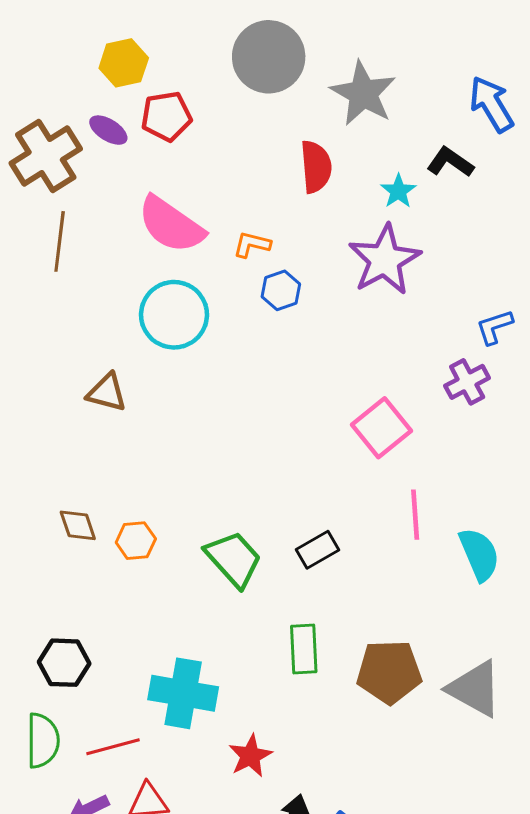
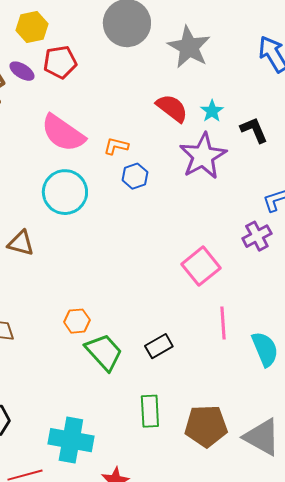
black L-shape: (450, 162) -> (254, 130), moved, turned 32
red semicircle: (316, 167) -> (172, 108), moved, turned -48
orange hexagon: (136, 541) -> (77, 321), moved

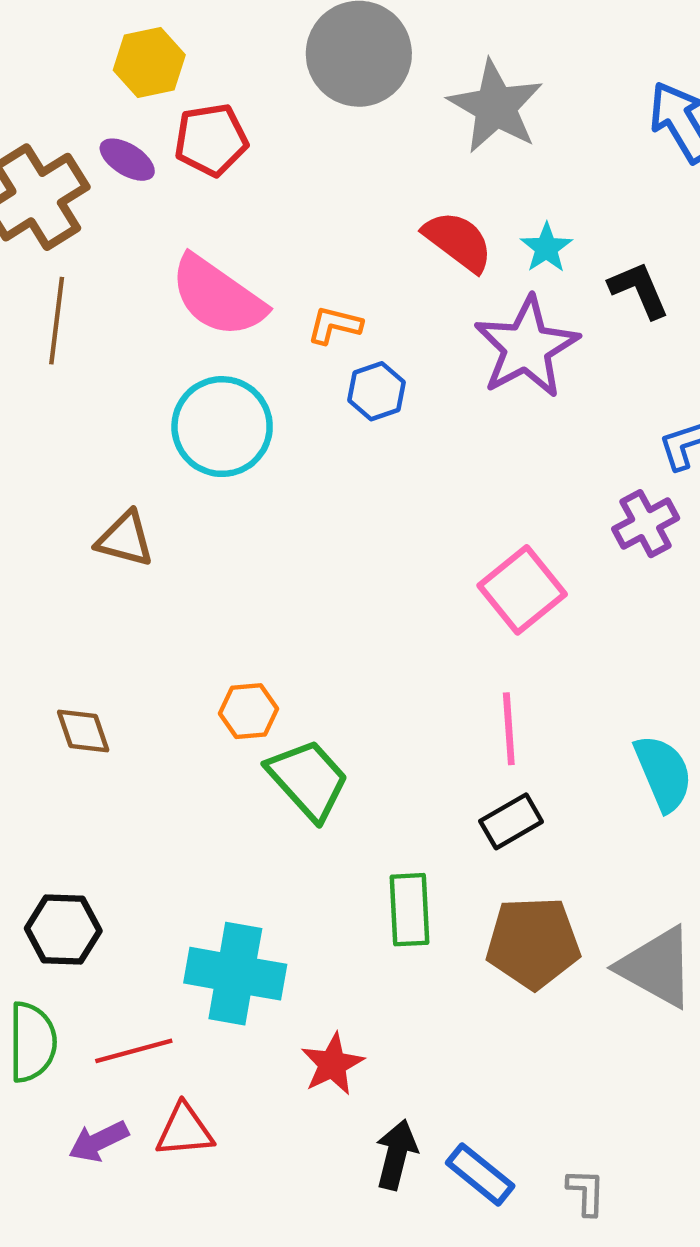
pink line: (223, 323) -> (509, 729), moved
black rectangle: (159, 346) -> (511, 821), moved

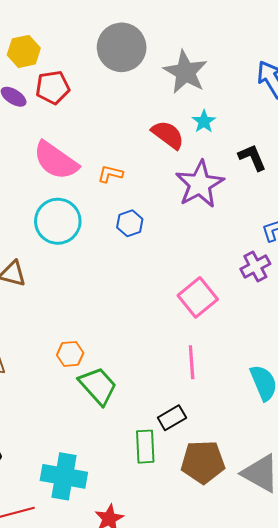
cyan star: (546, 248) -> (204, 121), moved
blue hexagon: (376, 391) -> (130, 223), moved
black rectangle: (511, 821) -> (172, 418), moved

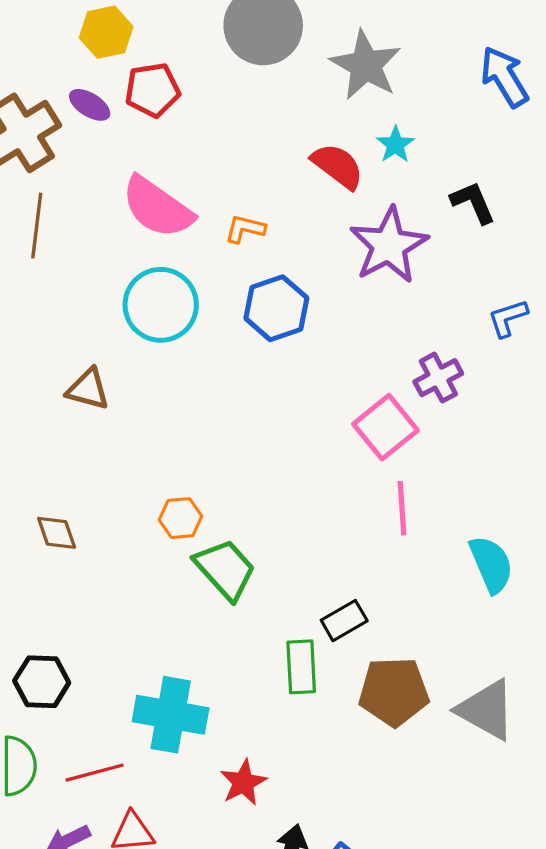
blue hexagon: (130, 223) -> (276, 308), size x1.5
purple cross: (255, 266) -> (438, 378), moved
pink line: (192, 362) -> (402, 508), moved

